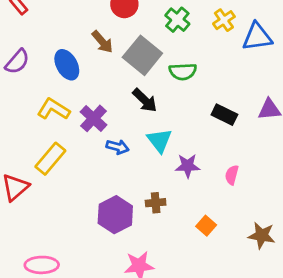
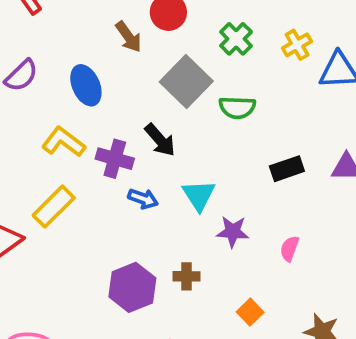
brown arrow: (102, 42) -> (129, 37), moved
black arrow: (145, 100) -> (160, 140), moved
black rectangle: (224, 115) -> (287, 169), turned -50
purple cross: (93, 118) -> (115, 159), turned -32

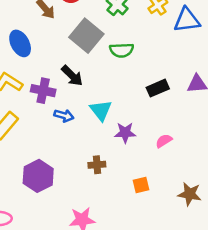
pink semicircle: (290, 249) -> (164, 141), turned 42
purple hexagon: (132, 287) -> (38, 176), moved
orange square: (250, 312) -> (141, 185), turned 35

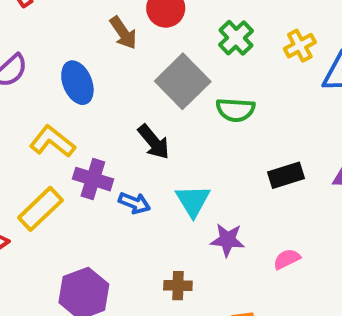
purple cross: (43, 91) -> (93, 179), moved

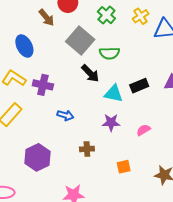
black arrow: (154, 142) -> (90, 73), moved
purple cross: (93, 179) -> (43, 85), moved
cyan triangle: (193, 201) -> (114, 93), moved, turned -42
blue arrow: (134, 203) -> (65, 115), moved

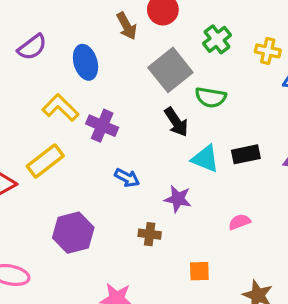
yellow cross: (141, 16) -> (268, 51), turned 35
purple star: (111, 123) -> (178, 199), moved

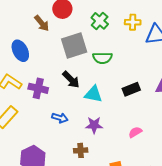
gray square: (170, 70) -> (74, 46), turned 32
black arrow: (176, 122) -> (71, 80), moved
cyan triangle: (205, 159) -> (93, 94), moved

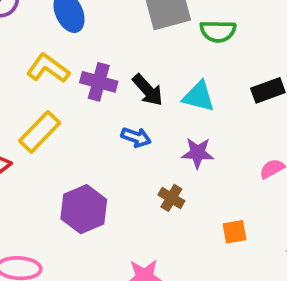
black arrow: (71, 80) -> (148, 90), moved
brown cross: (81, 150) -> (171, 198), turned 32

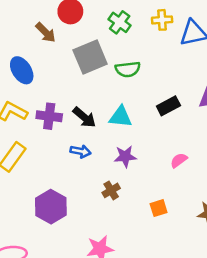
brown cross: (171, 198) -> (111, 190), turned 36

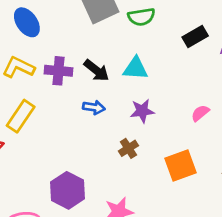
black rectangle: (168, 106) -> (195, 36), moved
purple hexagon: (51, 207) -> (68, 190), moved
orange square: (159, 208) -> (180, 165), size x1.6

